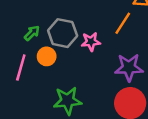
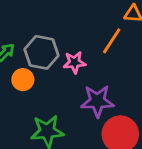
purple star: (129, 67) -> (97, 101), moved

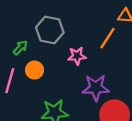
gray hexagon: (41, 52) -> (50, 30), moved

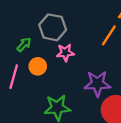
pink star: (77, 56) -> (65, 53), moved

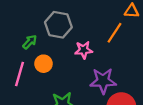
pink star: (65, 53) -> (84, 50), moved

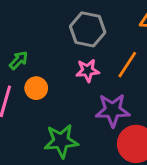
gray hexagon: (58, 25) -> (88, 29), moved
orange line: (114, 33) -> (127, 65), moved

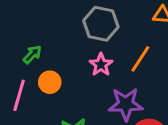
pink star: (88, 70) -> (101, 65), turned -30

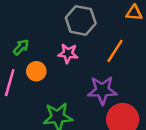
pink star: (101, 65) -> (68, 53), moved, turned -30

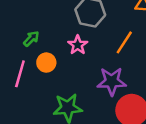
pink star: (68, 53) -> (78, 45), turned 30

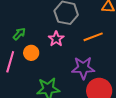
orange line: (124, 42) -> (93, 37), turned 36

